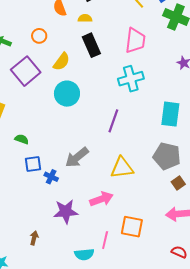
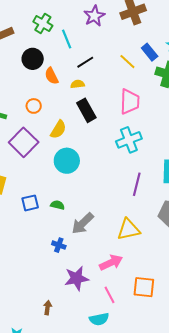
purple line: (113, 121) -> (137, 184), moved
green semicircle: (22, 139) -> (58, 205), moved
blue square: (33, 164) -> (30, 203), moved
pink line: (105, 240) -> (110, 295), moved, turned -36

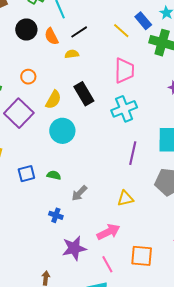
orange semicircle: (52, 76) -> (51, 36), moved
black rectangle: (86, 110) -> (84, 94), moved
gray arrow: (83, 223) -> (79, 193), size x0.7
yellow triangle: (129, 229) -> (125, 198), size x0.7

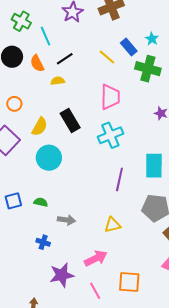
gray arrow: (79, 193) -> (66, 220), turned -126

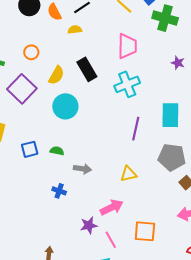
purple star: (62, 275) -> (89, 225), moved, size x0.7

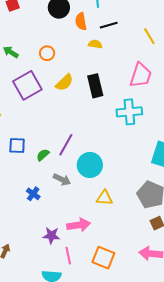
cyan circle: (65, 106) -> (90, 165), moved
purple line: (136, 129) -> (66, 145), moved
green semicircle: (57, 151) -> (43, 155), turned -72

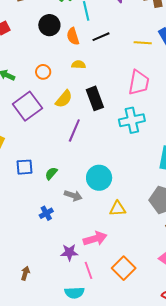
yellow line: (149, 36) -> (143, 43), turned -48
yellow semicircle: (95, 44) -> (79, 65), moved
purple line: (66, 145) -> (74, 130), moved
blue cross: (33, 194) -> (46, 213), turned 32
orange square: (103, 258) -> (124, 268), turned 30

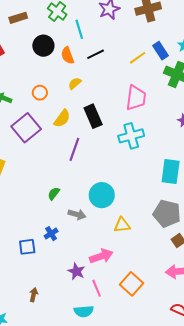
yellow line: (143, 43) -> (138, 58), turned -36
yellow semicircle: (79, 65) -> (75, 83), turned -40
blue square: (24, 167) -> (27, 247), moved
purple star: (69, 252) -> (76, 271), turned 30

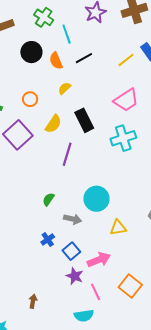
pink trapezoid: (136, 98) -> (126, 100), turned 52
blue square: (27, 247) -> (71, 251), moved, turned -30

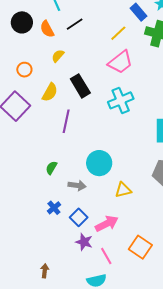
yellow line: (126, 60) -> (118, 33), moved

